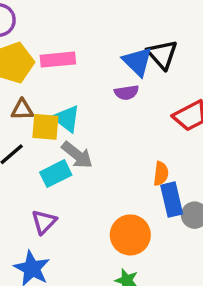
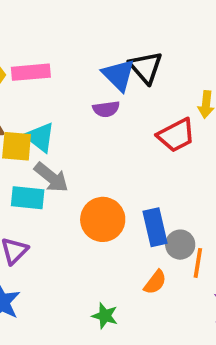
cyan rectangle: (56, 174) -> (28, 198), turned 32
orange semicircle: (161, 174) -> (155, 282), moved, turned 30
orange circle: (130, 235) -> (103, 219), moved

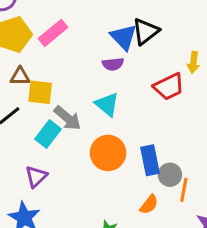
black triangle: (146, 67) -> (146, 31), turned 32
pink rectangle: (31, 72) -> (53, 33), turned -36
cyan triangle: (40, 137) -> (107, 104), moved
cyan rectangle: (28, 198) -> (48, 134), turned -60

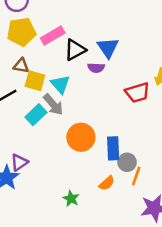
black triangle: (146, 31) -> (75, 50), moved
cyan triangle: (107, 104) -> (60, 84), moved
purple triangle: (36, 176) -> (19, 162), moved

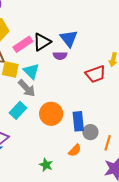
pink rectangle: (53, 36) -> (23, 44), moved
cyan rectangle: (36, 115) -> (18, 110), moved
orange line: (136, 176) -> (108, 143), moved

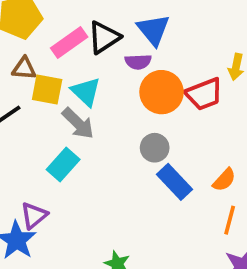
orange circle: (51, 114) -> (162, 92), moved
blue rectangle: (78, 121) -> (174, 182), turned -36
gray circle: (90, 132) -> (155, 148), moved
orange semicircle: (75, 150) -> (224, 180), moved

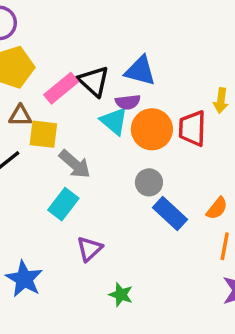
blue triangle: (153, 30) -> (140, 71), turned -32
black triangle: (104, 37) -> (94, 81), turned -40
cyan triangle: (86, 92) -> (114, 121), moved
red trapezoid: (204, 94) -> (192, 128), turned 117
purple triangle: (34, 215) -> (89, 249), moved

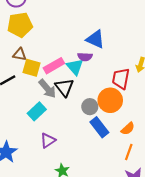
black triangle: (94, 81) -> (64, 87), moved
pink rectangle: (61, 88) -> (54, 66), moved
orange circle: (152, 129) -> (110, 100), moved

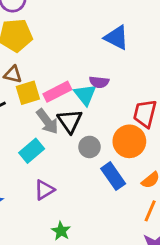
blue triangle: (95, 39) -> (116, 38), moved
yellow square: (32, 68) -> (28, 93), turned -36
gray circle: (90, 107) -> (89, 147), moved

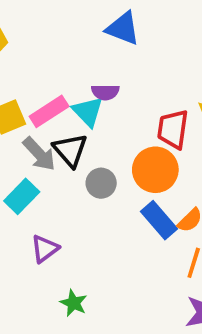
blue rectangle: (113, 176) -> (159, 220), moved

